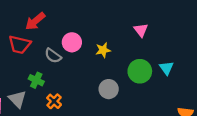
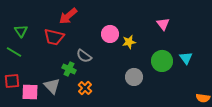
pink circle: (72, 42) -> (110, 34), moved
gray semicircle: (53, 56) -> (84, 56), moved

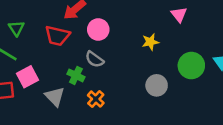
pink triangle: (163, 24) -> (179, 15), moved
pink circle: (110, 34) -> (98, 30), moved
pink square: (30, 92) -> (27, 77), moved, turned -30

